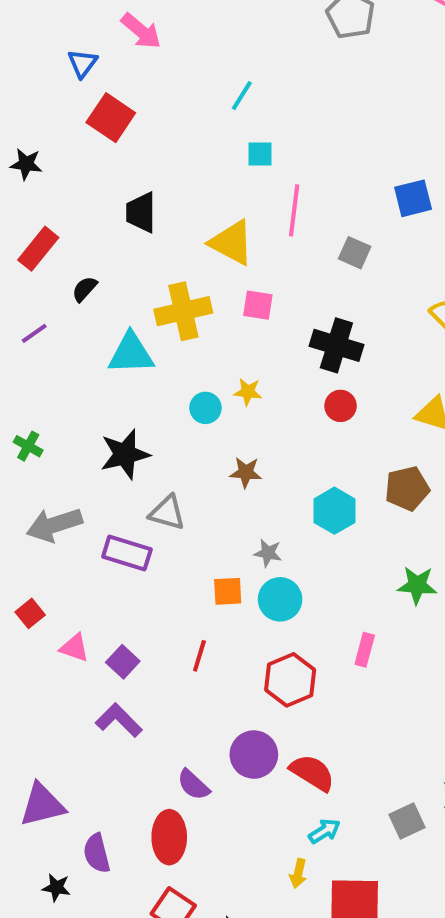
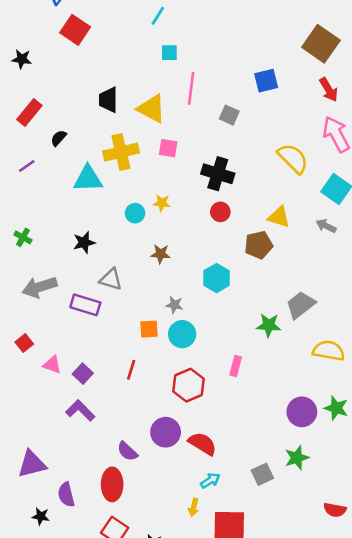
black trapezoid: (141, 212) -> (108, 100), moved
black star: (125, 454) -> (84, 242), size x0.7
brown pentagon: (407, 489) -> (259, 245), moved

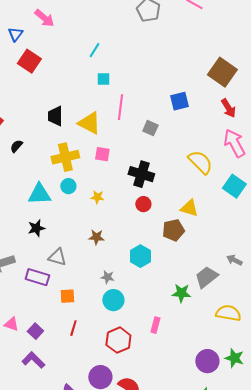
cyan triangle: (88, 179) -> (39, 194), moved
cyan circle: (135, 213) -> (68, 186), moved
gray arrow: (326, 226) -> (234, 260), moved
orange square: (149, 329) -> (67, 296), moved

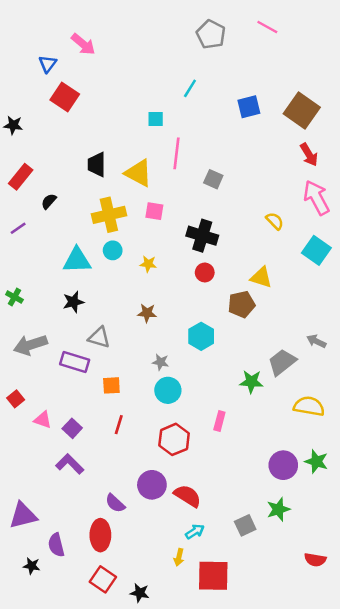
cyan line: (94, 50) -> (190, 88), moved
blue square: (179, 101) -> (249, 107), moved
yellow semicircle: (200, 162) -> (275, 221), size x0.6

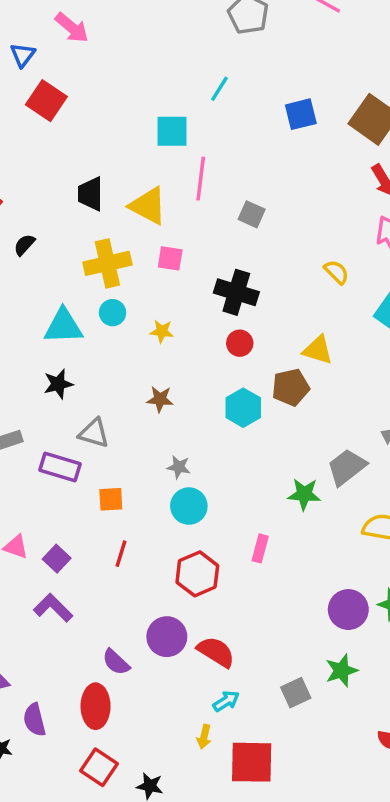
cyan square: (156, 119) -> (172, 131), size x1.5
cyan hexagon: (201, 336) -> (243, 408), moved

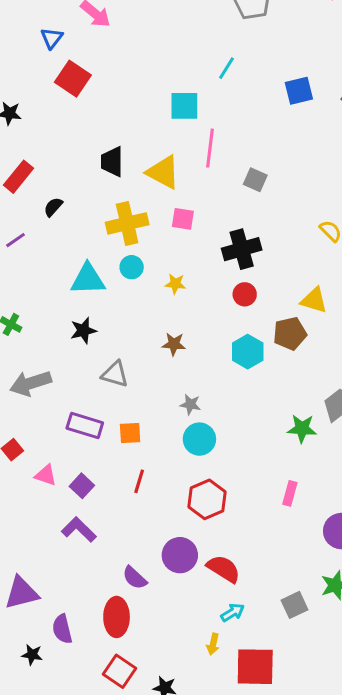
black cross: (236, 292) -> (242, 249), turned -33
purple rectangle: (60, 467) -> (85, 425), moved
pink rectangle: (260, 548) -> (290, 493), moved

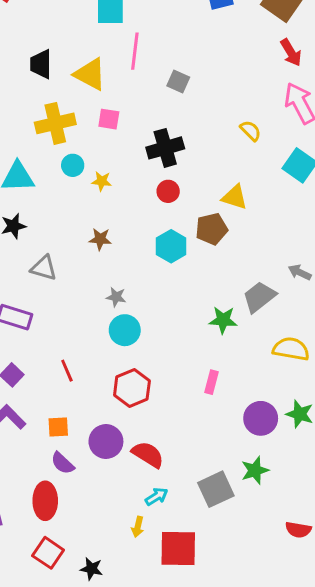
cyan circle: (132, 267) -> (73, 165), moved
orange square: (130, 433) -> (58, 427), moved
red line: (139, 481) -> (67, 371), turned -40
gray square: (294, 605) -> (216, 489), size x1.4

